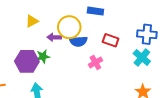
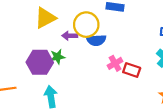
yellow triangle: (32, 21) -> (45, 18), size x1.5
red rectangle: (111, 40) -> (132, 70), moved

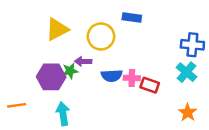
purple arrow: (70, 36) -> (83, 61), moved
blue semicircle: (96, 40) -> (112, 76), moved
pink cross: (115, 63) -> (132, 78), turned 32

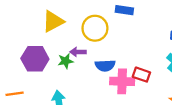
purple hexagon: (51, 77) -> (35, 59), moved
pink cross: (132, 78) -> (122, 81), moved, size x1.5

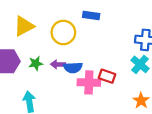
purple arrow: (78, 52) -> (58, 64), moved

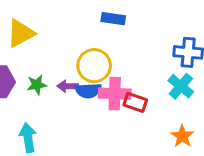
yellow circle: (63, 32) -> (94, 66), moved
pink cross: (89, 82) -> (115, 94), moved

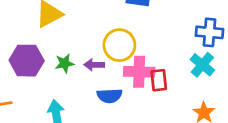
blue semicircle: (88, 91) -> (110, 96), moved
red rectangle: (135, 102) -> (159, 80), turned 65

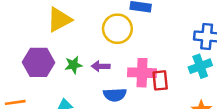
yellow circle: (119, 45) -> (117, 29), moved
cyan cross: (202, 65) -> (200, 66), turned 30

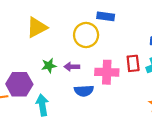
purple hexagon: (39, 62) -> (19, 84), moved
red rectangle: (160, 80) -> (133, 63), moved

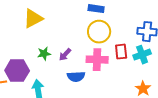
yellow circle: (86, 35) -> (99, 32), moved
purple arrow: (72, 67) -> (65, 55), turned -48

